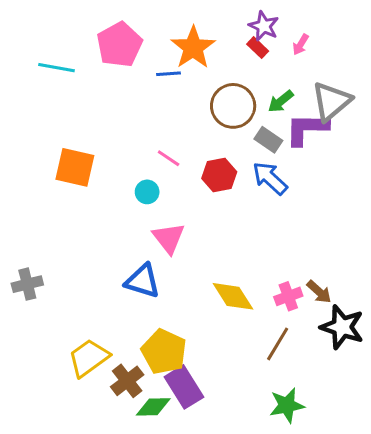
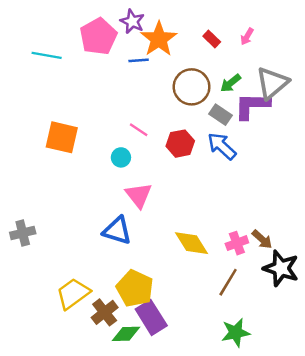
purple star: (264, 26) -> (132, 21), moved

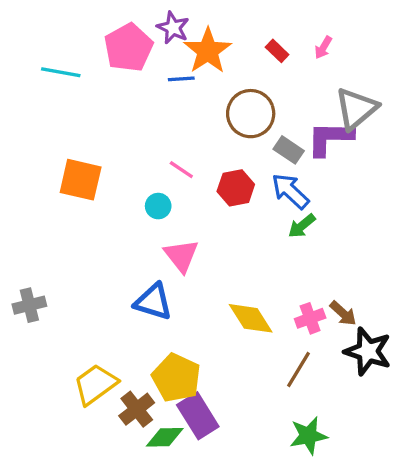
green arrow: (231, 83) -> (302, 226), moved

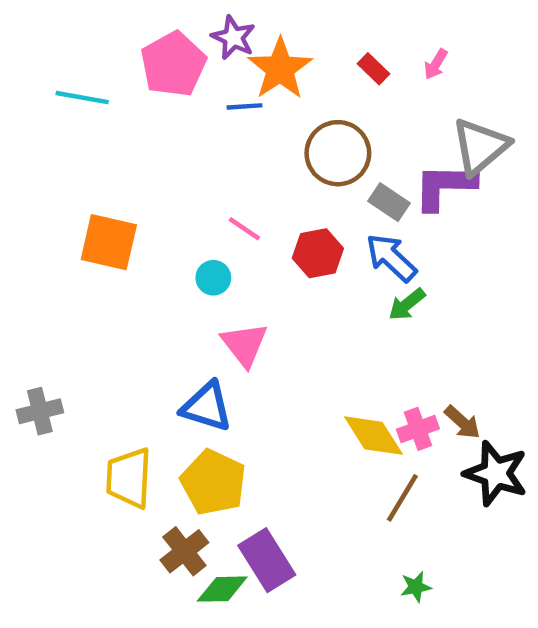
yellow diamond: (251, 318) -> (373, 436), moved
yellow pentagon: (176, 378) -> (213, 482), moved
yellow trapezoid: (95, 384) -> (129, 478), moved, turned -51
green star: (308, 436) -> (416, 587), size x0.6

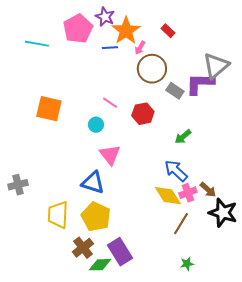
pink arrow: (436, 64) -> (140, 48), moved
blue arrow: (391, 258) -> (176, 171), moved

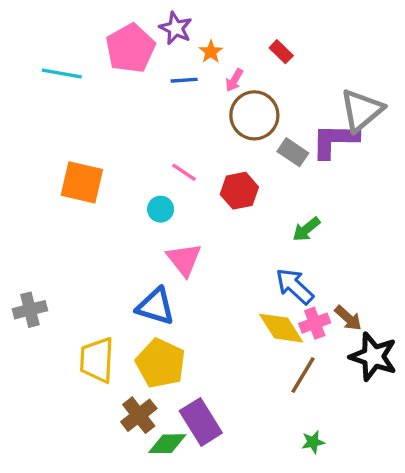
orange star: (126, 31) -> (211, 52), size x0.5

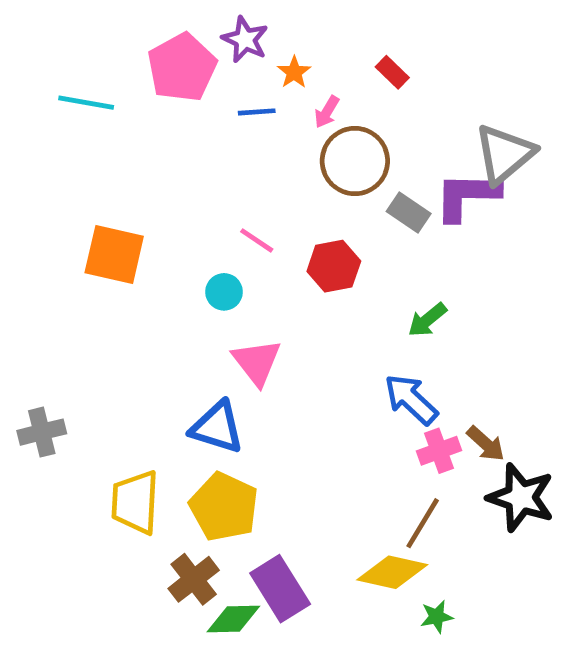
yellow diamond: (281, 328) -> (392, 572), moved, turned -45

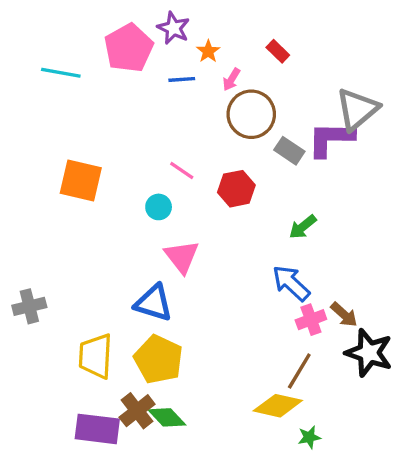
purple rectangle: (280, 589) -> (97, 429), moved, turned -51
green diamond: (233, 619) -> (167, 417), moved, turned 48

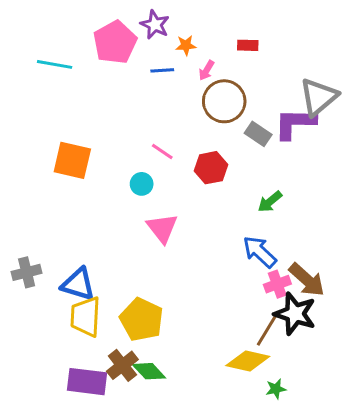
orange star: (208, 51) -> (186, 45), turned 30
red rectangle: (278, 51) -> (248, 45), turned -42
blue triangle: (154, 303) -> (78, 284), moved
brown arrow: (344, 315) -> (307, 280), size x1.5
black star: (369, 353) -> (295, 314), moved

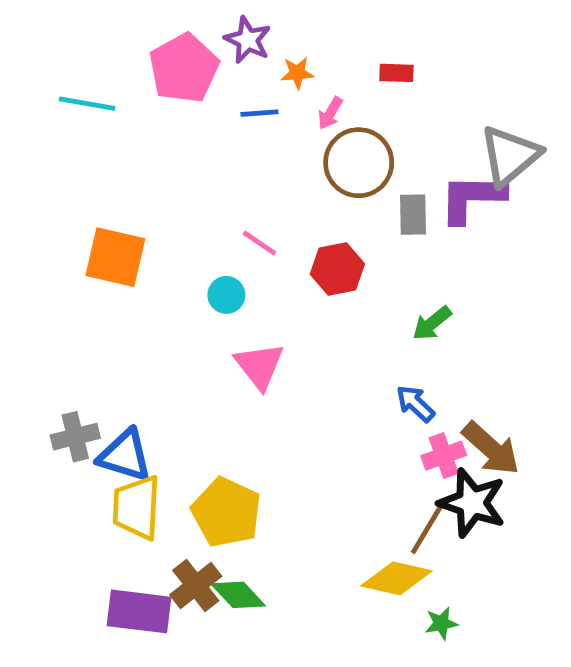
gray rectangle: (258, 134) -> (413, 215), turned 55
blue arrow: (260, 252) -> (415, 404), size x0.7
gray cross: (27, 272) -> (75, 437), moved

